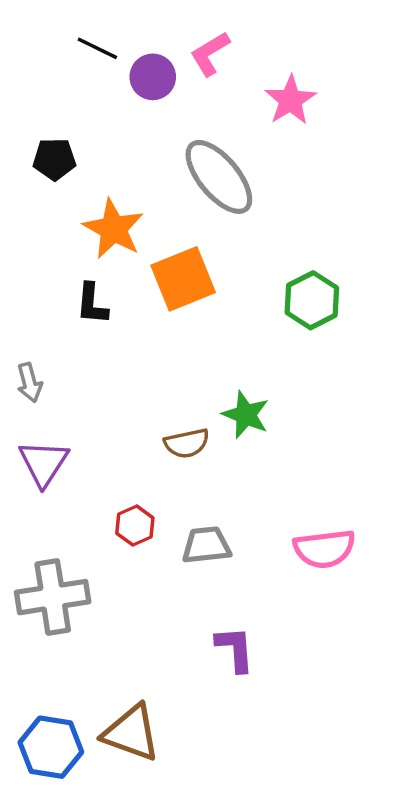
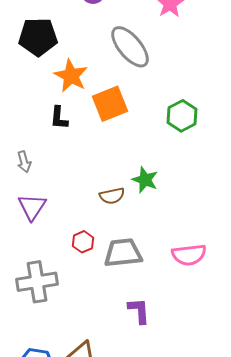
black pentagon: (54, 159) -> (38, 37), size x1.6
gray trapezoid: (206, 545) -> (123, 253), size x1.4

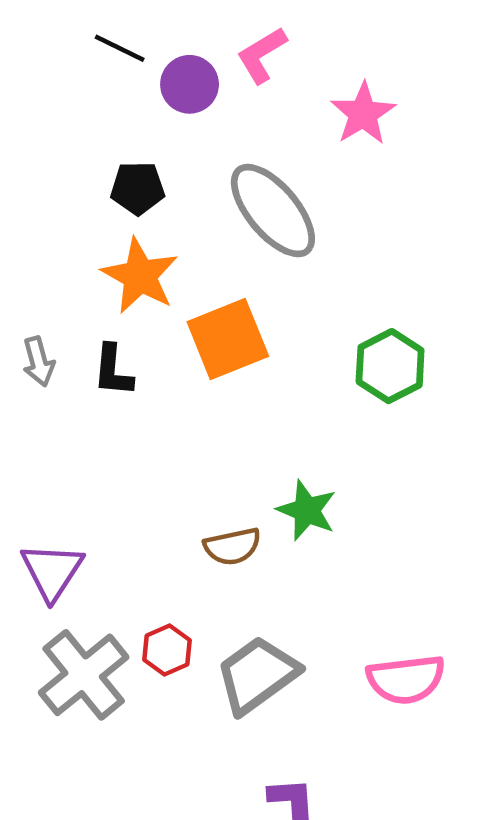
black pentagon: (38, 37) -> (138, 188), moved, size x0.6
gray arrow: (24, 162) -> (39, 362), moved
gray trapezoid: (123, 253) -> (257, 675), turned -30
gray cross: (37, 282) -> (84, 675), moved, turned -30

